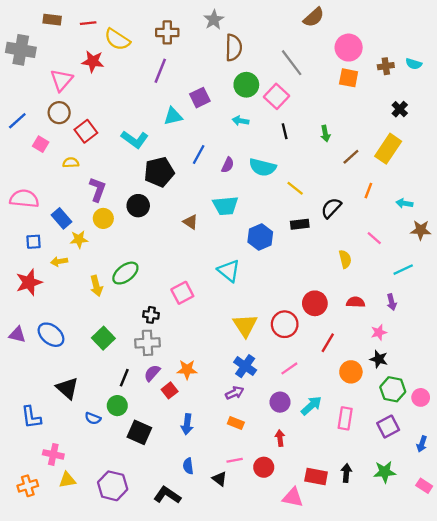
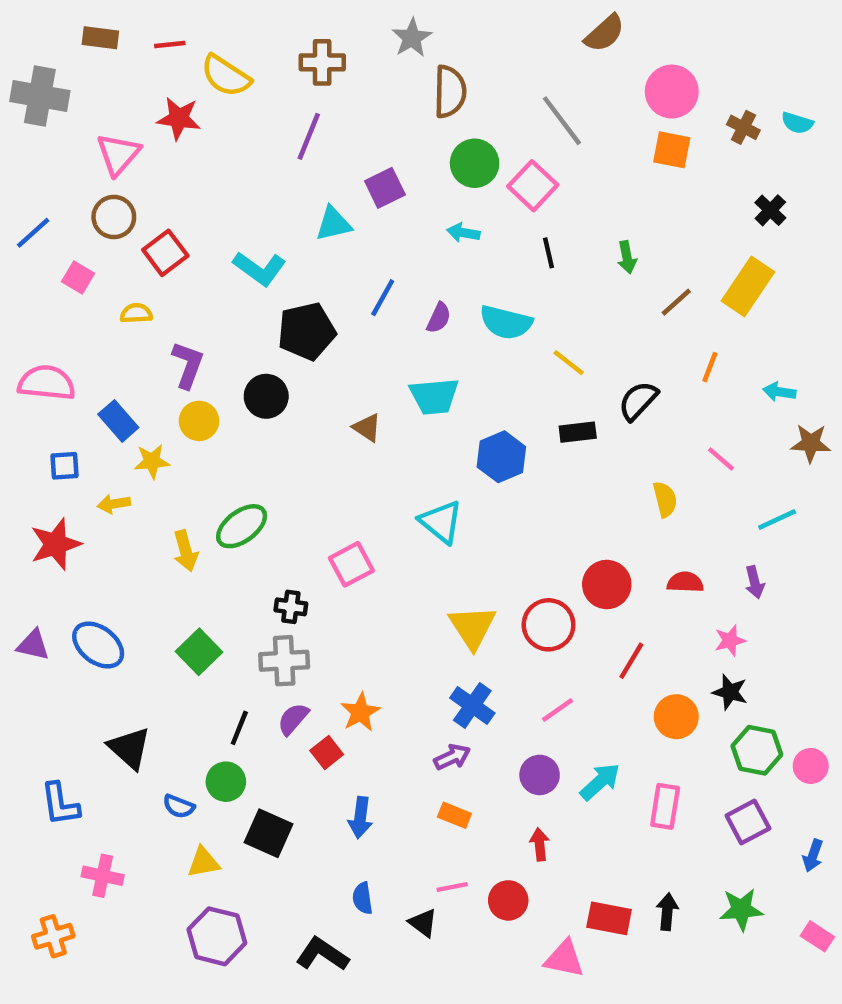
brown cross: (386, 66) -> (743, 127), turned 35
orange star: (187, 370) -> (360, 712), turned -30
yellow triangle: (67, 480) -> (203, 862), moved

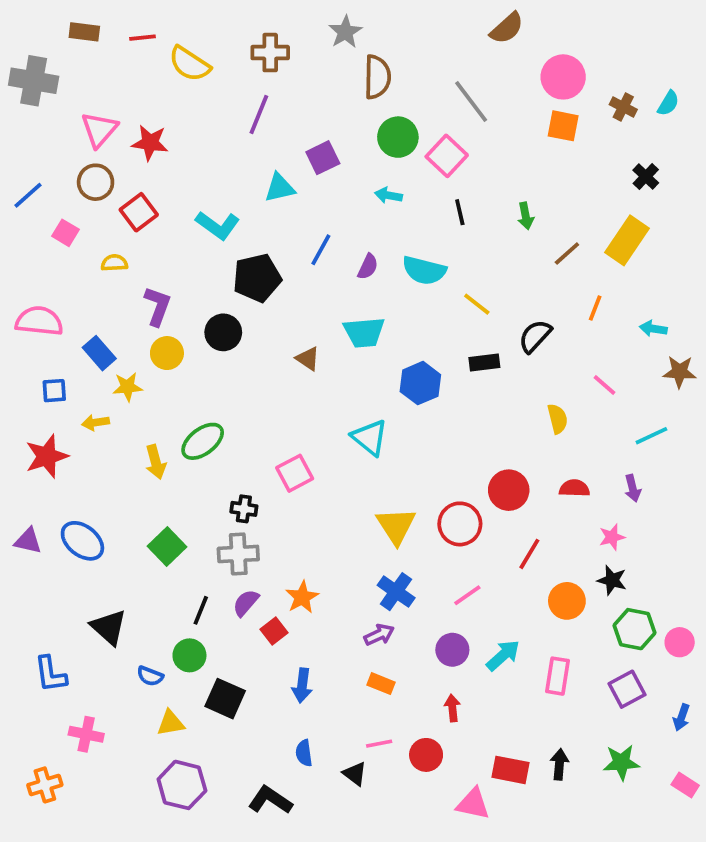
red star: (179, 118) -> (150, 143), moved
cyan semicircle: (797, 123) -> (668, 103), turned -76

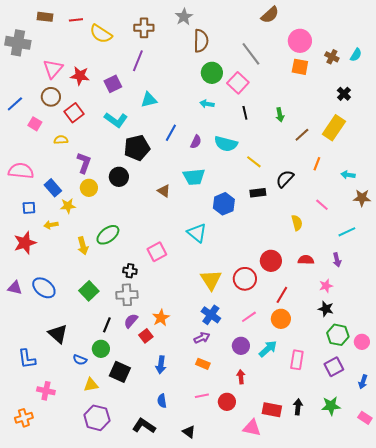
purple square: (323, 158) -> (113, 84), moved
orange circle: (567, 601) -> (281, 319), moved
black triangle: (355, 774) -> (189, 432), moved

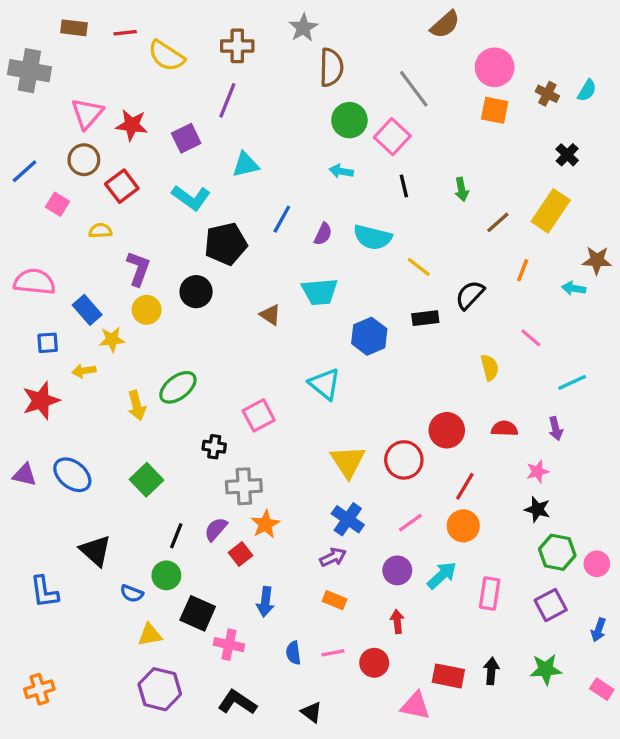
brown star: (362, 198) -> (597, 260), moved
gray cross: (127, 295) -> (244, 486), moved
pink cross: (46, 391) -> (229, 645), moved
blue semicircle: (162, 401) -> (293, 653), moved

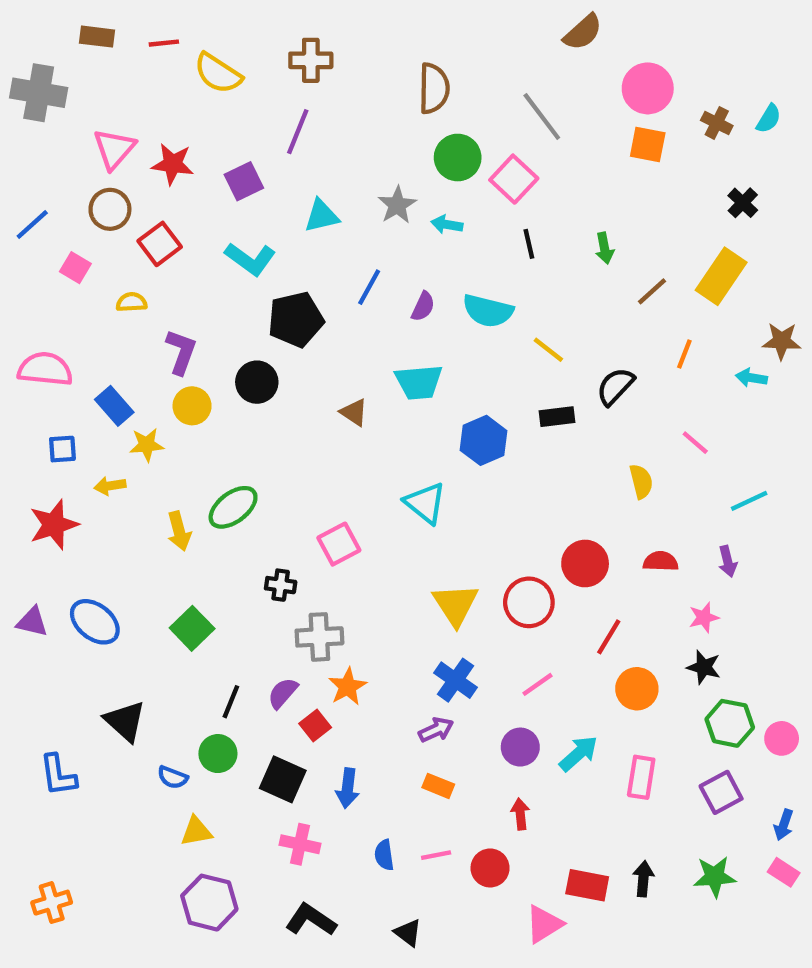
gray star: (303, 28) -> (397, 205), moved
orange circle: (463, 526) -> (637, 689), moved
black square: (198, 613) -> (283, 779), moved
pink rectangle: (602, 689) -> (784, 872), moved
pink triangle: (415, 706) -> (544, 924), turned -44

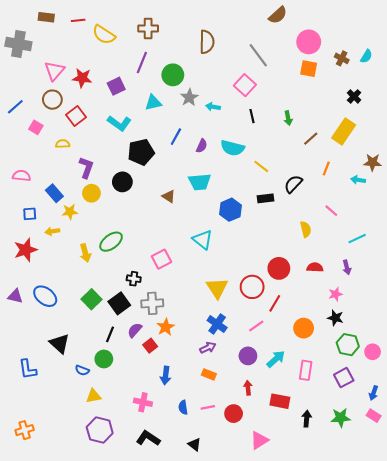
green circle: (458, 158) -> (173, 75), moved
pink semicircle: (45, 369) -> (21, 176), size x0.7
red line: (609, 637) -> (275, 303), moved
black square: (283, 779) -> (119, 303), moved, turned 30
red rectangle: (587, 885) -> (280, 401), moved

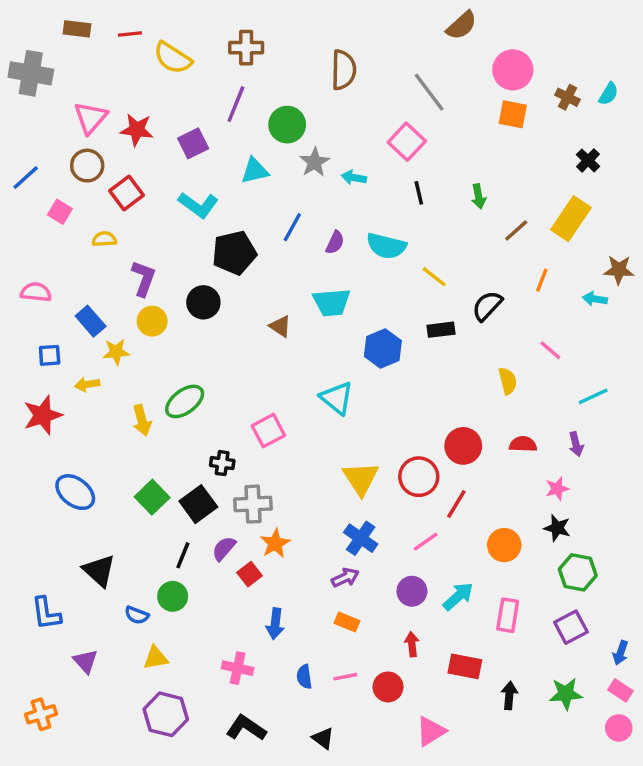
purple triangle: (15, 296) -> (85, 661), moved, turned 35
pink circle: (373, 352) -> (619, 728), moved

